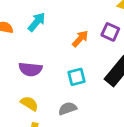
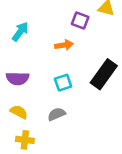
purple square: (110, 32) -> (80, 20), moved
orange arrow: (80, 39) -> (64, 45), turned 42

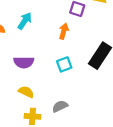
orange arrow: (64, 45) -> (64, 31), turned -63
gray semicircle: (56, 114) -> (60, 106), moved

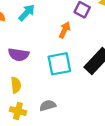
cyan square: (64, 64) -> (59, 64), size x1.5
yellow semicircle: (26, 92) -> (16, 85), turned 49

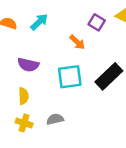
orange arrow: (65, 30) -> (77, 42), turned 105

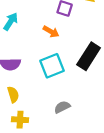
gray semicircle: (55, 119) -> (62, 107), moved

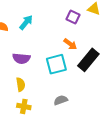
orange arrow: (51, 32) -> (70, 44), moved

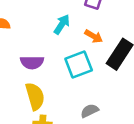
cyan arrow: (26, 22) -> (62, 24), moved
yellow semicircle: (21, 84) -> (35, 96), size x1.5

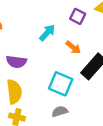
cyan square: (79, 65) -> (61, 84), moved, turned 35

